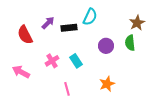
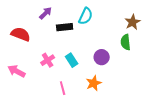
purple arrow: (48, 23) -> (46, 13), moved
red semicircle: (25, 35) -> (21, 34), turned 138
purple circle: (106, 46) -> (102, 57), moved
orange star: (107, 84) -> (94, 83), moved

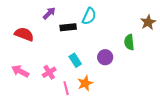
brown star: (133, 22) -> (148, 22), moved
pink cross: (48, 60) -> (49, 72), moved
orange star: (94, 83) -> (85, 83), moved

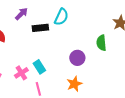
cyan rectangle: (75, 60) -> (39, 67), moved
orange star: (85, 83) -> (74, 84), moved

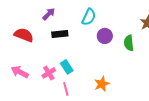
black rectangle: (40, 28) -> (60, 34), moved
purple circle: (77, 58) -> (105, 36), moved

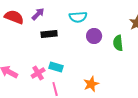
cyan semicircle: (89, 17) -> (78, 17), turned 60
red semicircle: (24, 35) -> (14, 17), moved
cyan rectangle: (67, 67) -> (56, 67), turned -40

